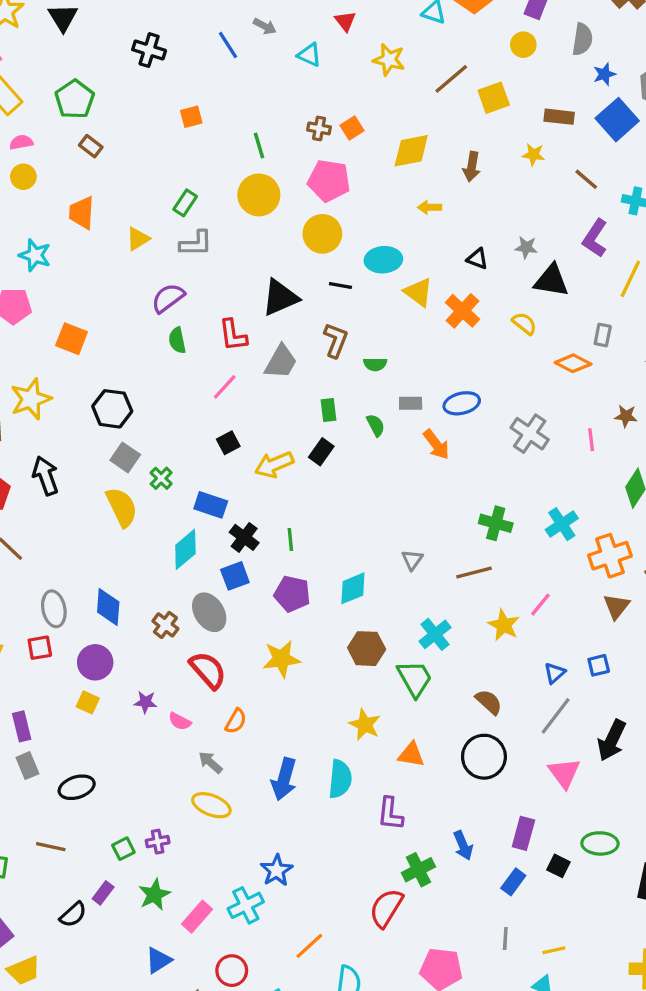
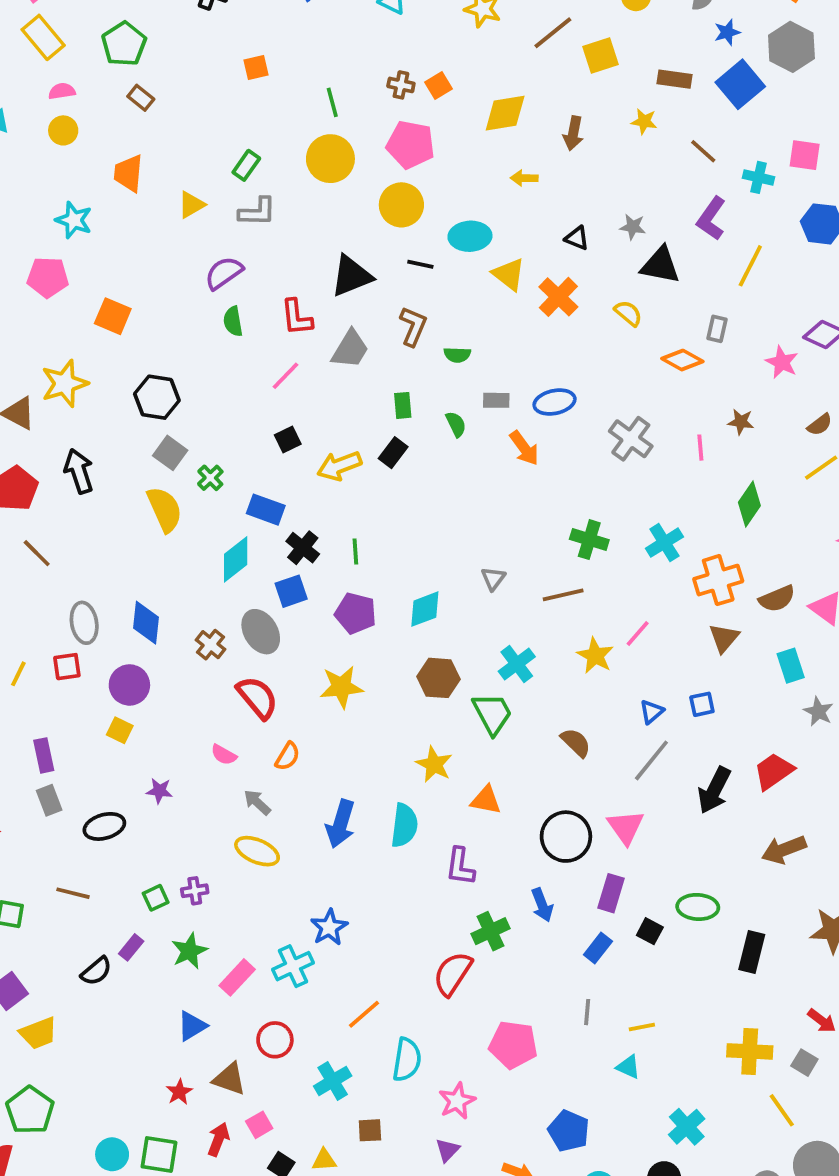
purple star: (146, 702) -> (159, 791), moved
black circle: (484, 757) -> (566, 837), moved
pink triangle: (564, 773) -> (626, 827), moved

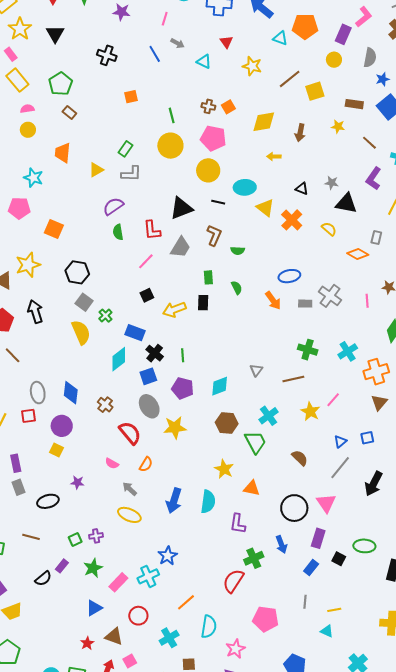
gray rectangle: (496, 400) -> (305, 304), moved
black rectangle: (393, 453) -> (203, 303), turned -35
gray ellipse: (261, 632) -> (149, 406), moved

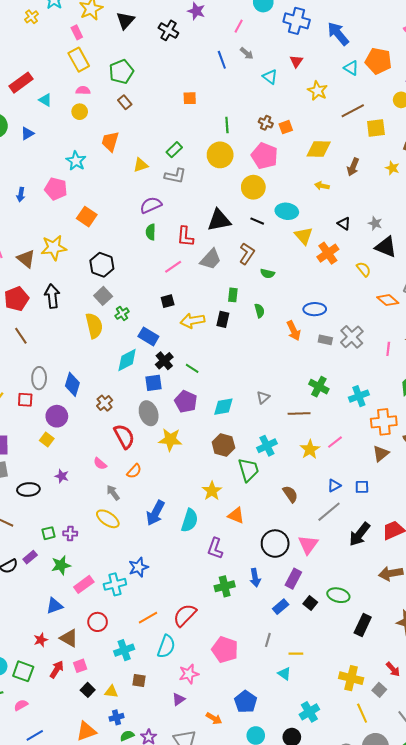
black cross: (107, 55) -> (168, 30), moved
green line: (183, 355) -> (192, 368), turned -64
red semicircle: (233, 581) -> (185, 615), moved

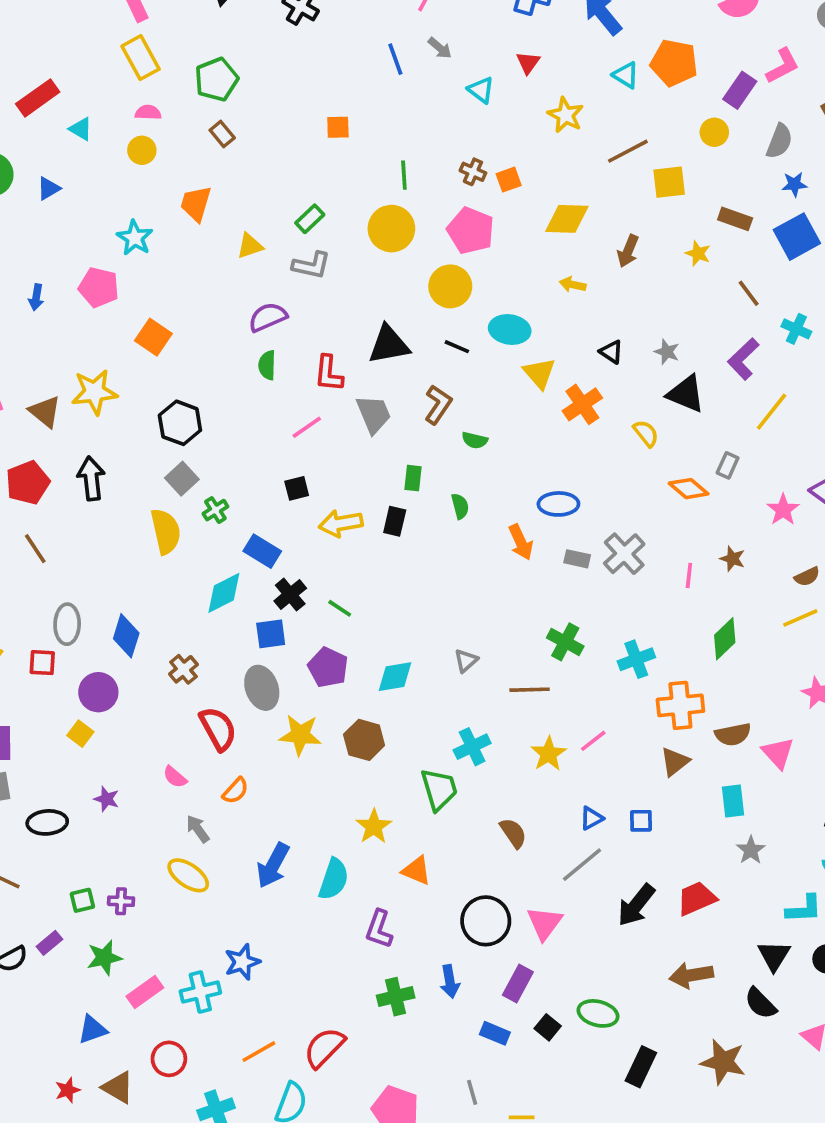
gray trapezoid: (211, 259) -> (374, 414), turned -65
brown hexagon: (223, 445) -> (364, 740), moved
blue rectangle: (281, 607) -> (495, 1033), turned 63
gray line: (268, 640) -> (472, 1092), turned -32

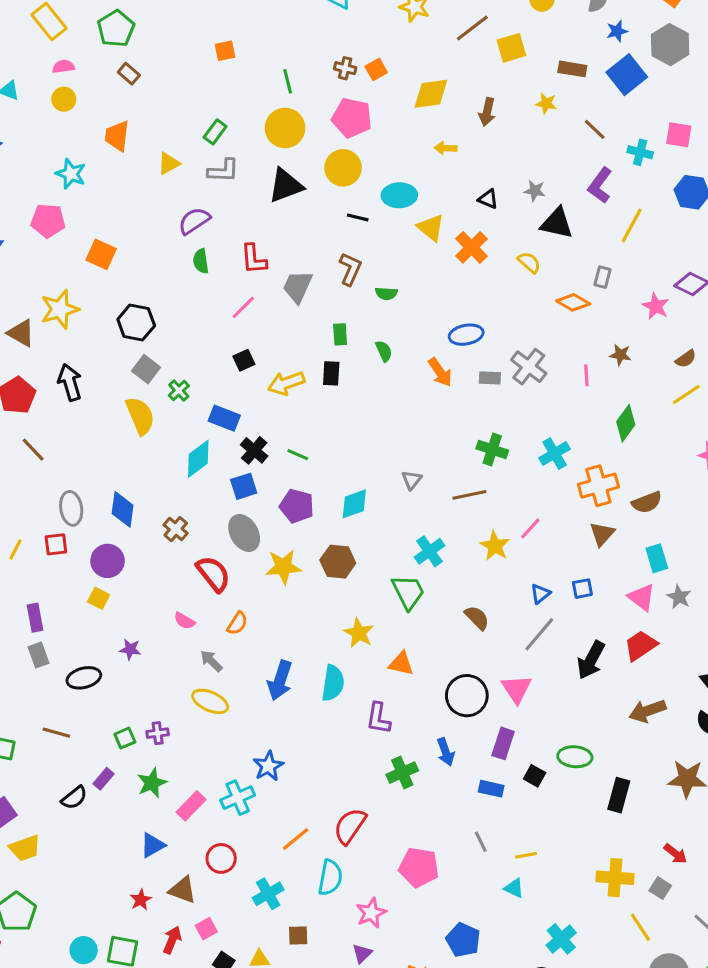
black triangle: (389, 345) -> (286, 186), moved
gray trapezoid: (374, 414) -> (298, 287), turned -123
pink triangle: (778, 753) -> (642, 597), moved

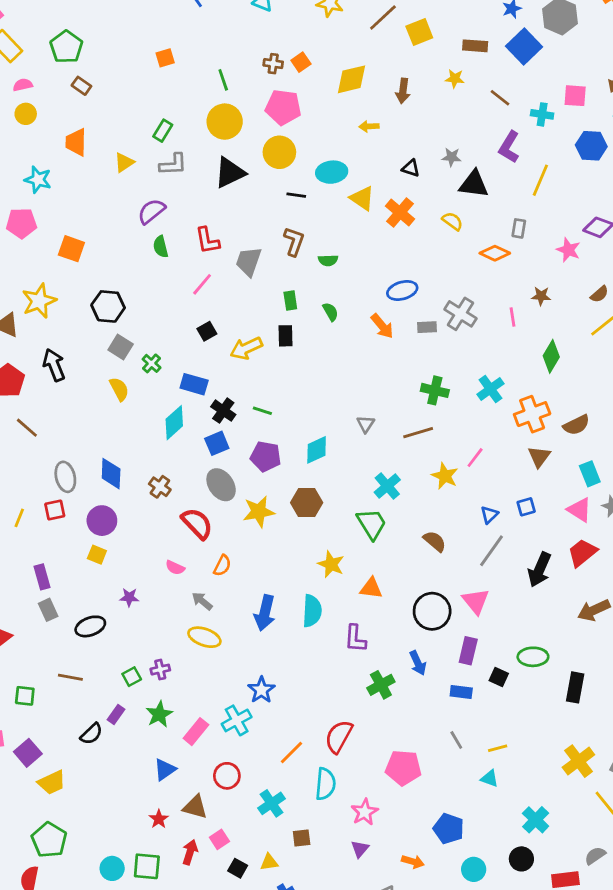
yellow semicircle: (140, 416) -> (119, 389), size x0.7
yellow cross: (615, 878) -> (578, 761), turned -36

